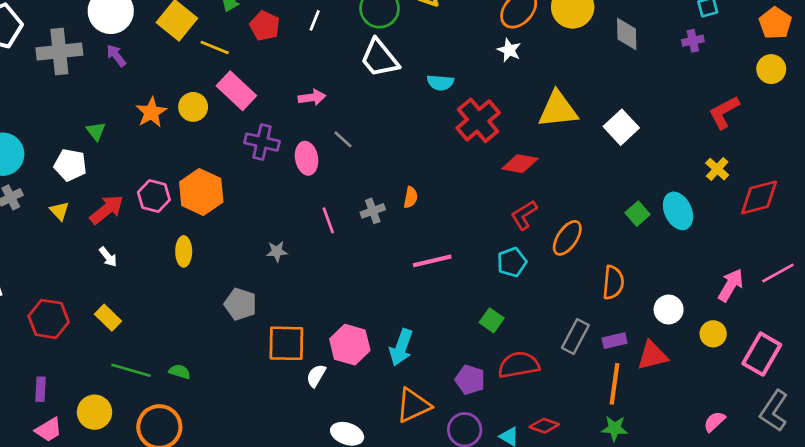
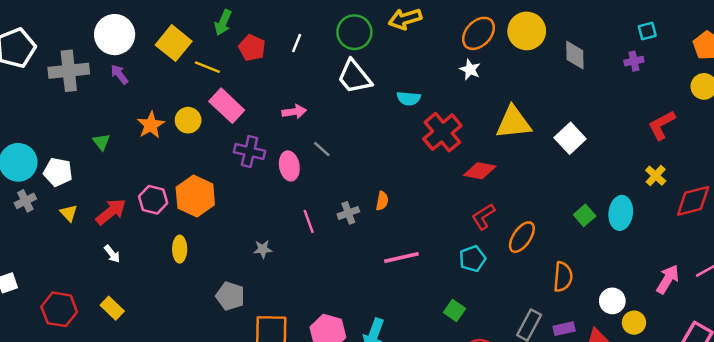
white pentagon: (70, 165) -> (58, 172), moved
cyan ellipse: (678, 211) -> (621, 213), turned 32
yellow circle: (713, 334) -> (634, 323), moved

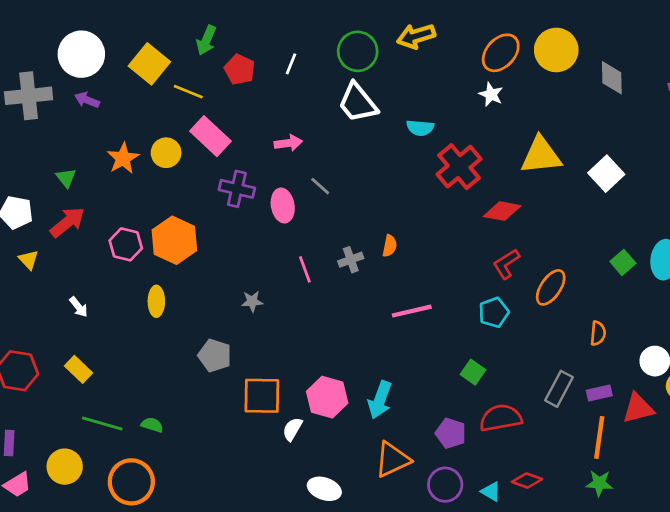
purple arrow: (119, 74) -> (87, 100), turned -30
red arrow: (111, 212) -> (67, 222), moved
orange semicircle: (563, 277) -> (598, 333), size x0.7

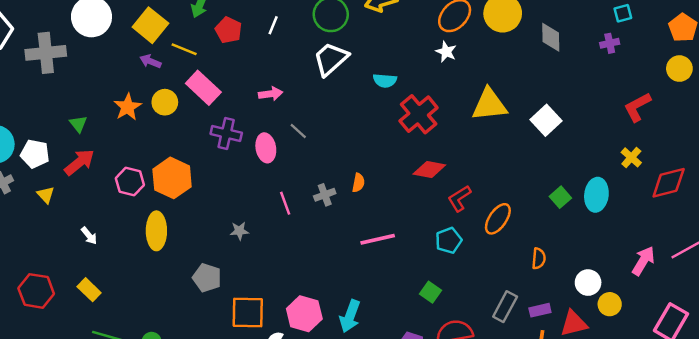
purple arrow: (87, 100) -> (150, 61), moved
white trapezoid: (358, 103) -> (331, 59), turned 87
red diamond: (502, 211) -> (429, 170), moved
yellow ellipse: (156, 301) -> (156, 231), size x1.4

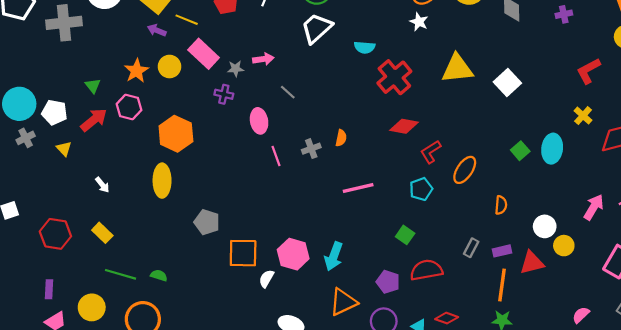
purple cross: (226, 133) -> (224, 94), size x0.7
pink ellipse: (266, 148) -> (259, 121), moved
pink hexagon: (130, 182) -> (129, 107), moved
gray star: (239, 231) -> (236, 69), moved
gray rectangle: (505, 307) -> (471, 248), size x0.7

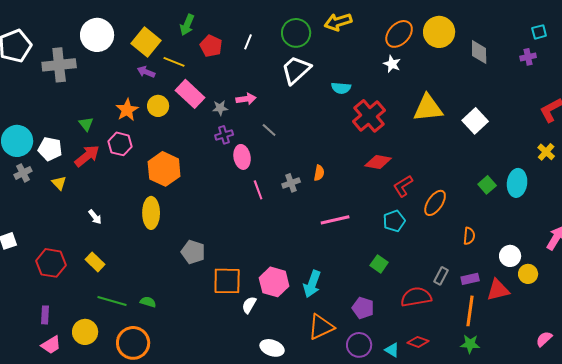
purple cross: (224, 94) -> (224, 135), moved, turned -30
red semicircle: (426, 270) -> (416, 297), moved

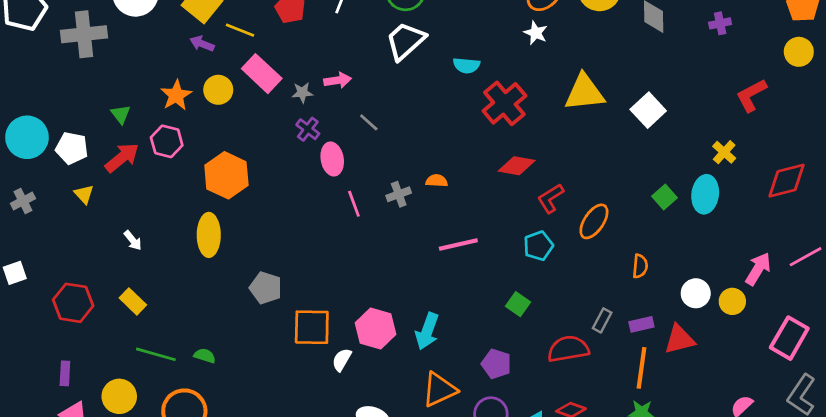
purple cross: (224, 135) -> (308, 129), turned -36
yellow cross: (546, 152) -> (724, 152), moved
gray cross: (23, 173) -> (23, 201), moved
orange semicircle: (319, 173) -> (437, 181), turned -98
yellow circle: (528, 274) -> (732, 301), moved

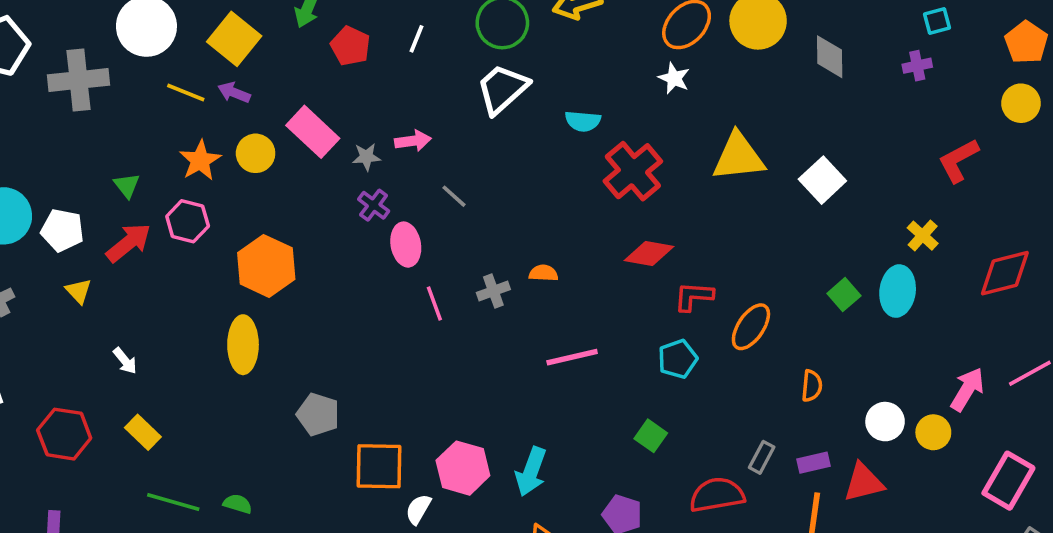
yellow line: (240, 30) -> (186, 92), moved
red L-shape: (551, 198) -> (694, 296), turned 36
white arrow: (133, 240) -> (125, 361), moved

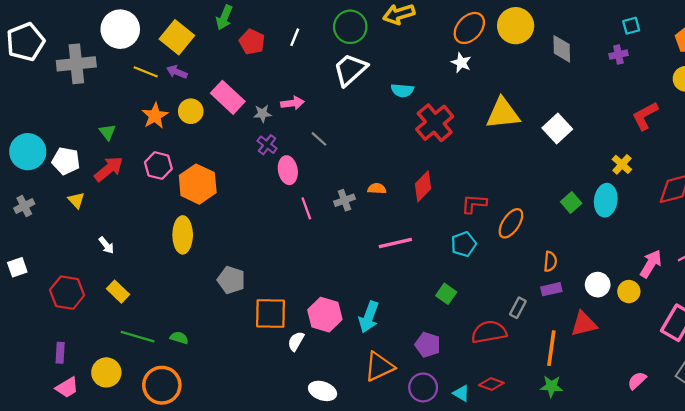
pink hexagon: (188, 221) -> (158, 166), moved
red diamond: (649, 253) -> (423, 186), moved, turned -56
purple rectangle: (814, 463) -> (551, 289), moved

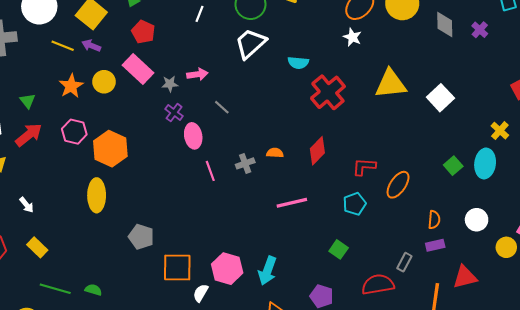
red pentagon: (252, 42) -> (143, 32), moved
purple cross: (618, 55) -> (480, 30), moved, turned -35
white circle: (598, 285) -> (477, 220), moved

